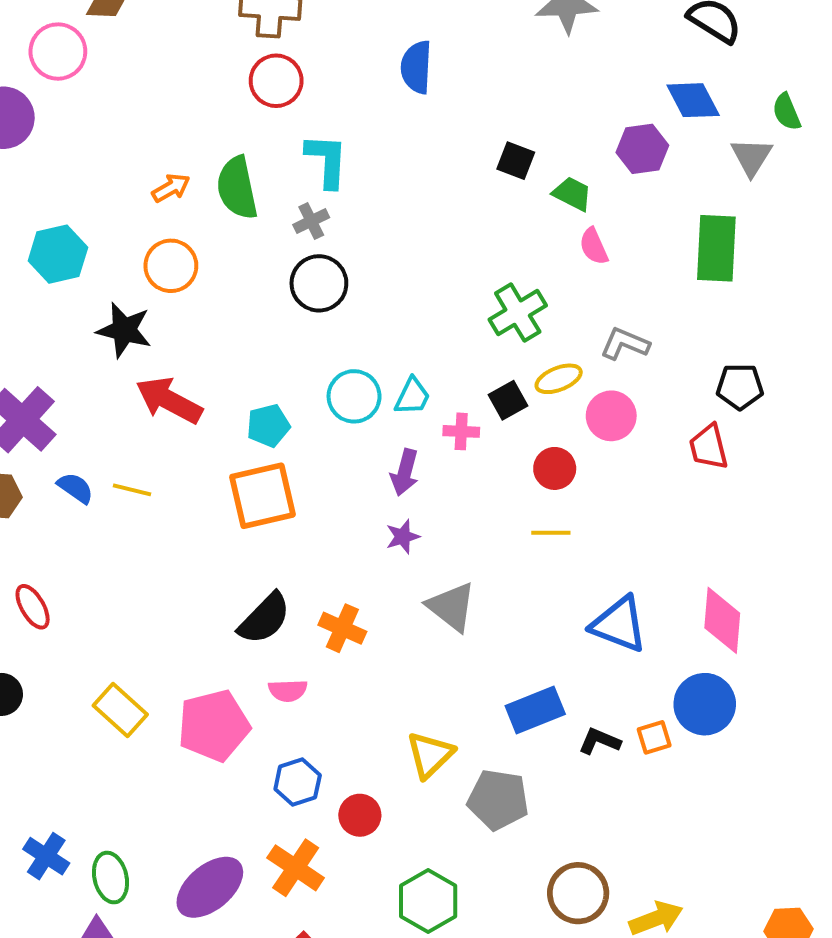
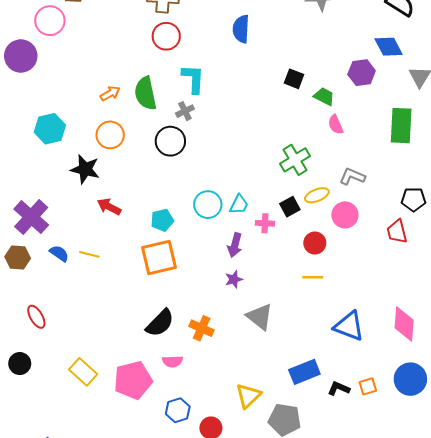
black circle: (319, 283) -> (170, 141), moved
red arrow: (169, 400) -> (109, 207), size x0.7
blue circle: (705, 704) -> (410, 379), moved

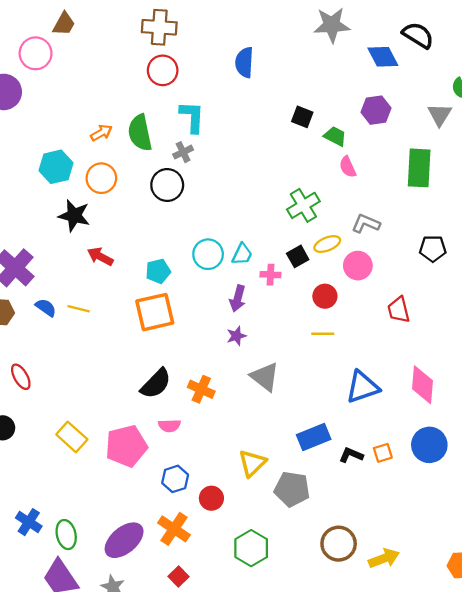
blue diamond: (389, 47) -> (383, 57), moved
cyan hexagon: (50, 129) -> (56, 167), moved
red trapezoid: (397, 232) -> (399, 310), moved
blue triangle: (349, 326) -> (362, 387), turned -40

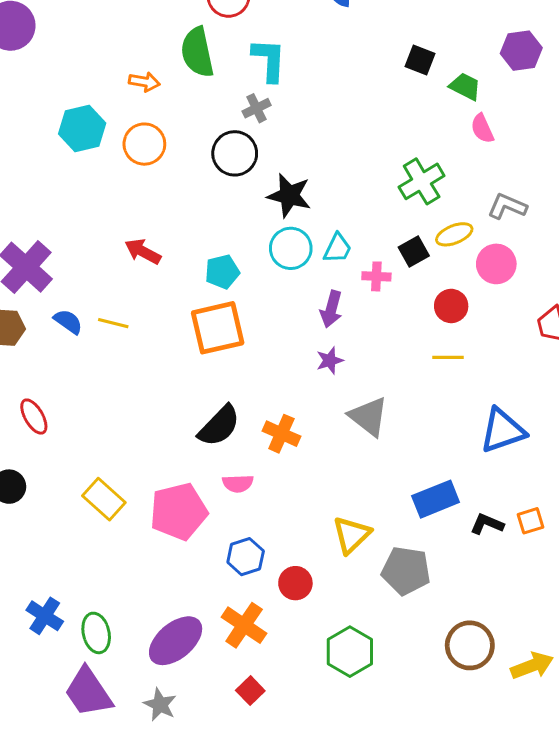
orange arrow: (101, 133) -> (144, 82), turned 40
green semicircle: (140, 133) -> (197, 52), moved
black star: (74, 216) -> (289, 195), moved

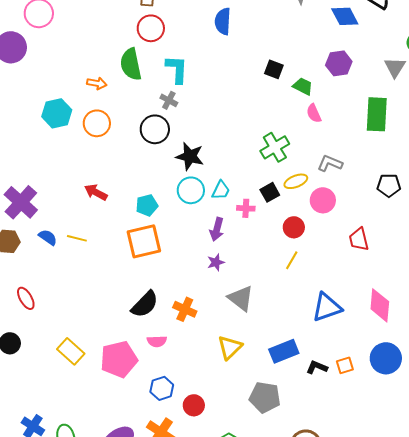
gray cross: (257, 108) -> (169, 100), turned -36
yellow line: (448, 357) -> (292, 260), turned -60
yellow triangle: (351, 535) -> (230, 347), moved

